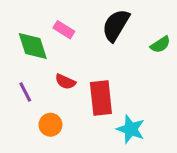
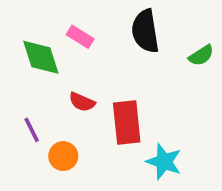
black semicircle: (116, 25) -> (145, 31), turned -40
purple line: (25, 92) -> (32, 130), moved

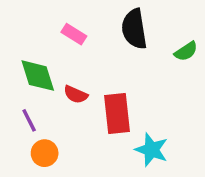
green diamond: (41, 57) -> (38, 76), moved
orange circle: (63, 156) -> (45, 153), moved

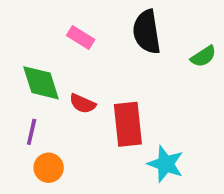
purple line: (29, 120) -> (32, 132), turned 40

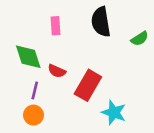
pink rectangle: (81, 38) -> (55, 26), turned 54
red rectangle: (128, 124) -> (88, 85), turned 36
purple line: (32, 132) -> (35, 90), moved

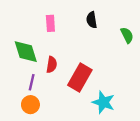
black semicircle: (101, 22) -> (92, 20), size x0.6
green semicircle: (140, 39) -> (127, 35), turned -84
red semicircle: (57, 71) -> (52, 65), turned -105

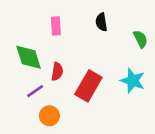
purple line: (32, 82) -> (35, 91), turned 42
cyan star: (103, 102) -> (133, 81), moved
orange circle: (30, 105) -> (49, 116), moved

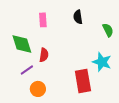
red rectangle: (88, 86) -> (83, 81), moved, turned -40

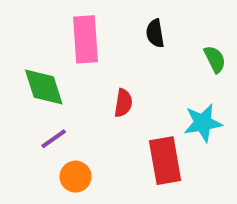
pink rectangle: (43, 20) -> (85, 39), size x1.6
red semicircle: (44, 55) -> (123, 103), moved
cyan star: (102, 62) -> (203, 123), turned -30

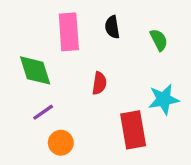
black semicircle: (155, 33) -> (112, 27), moved
green semicircle: (215, 59) -> (159, 40), moved

